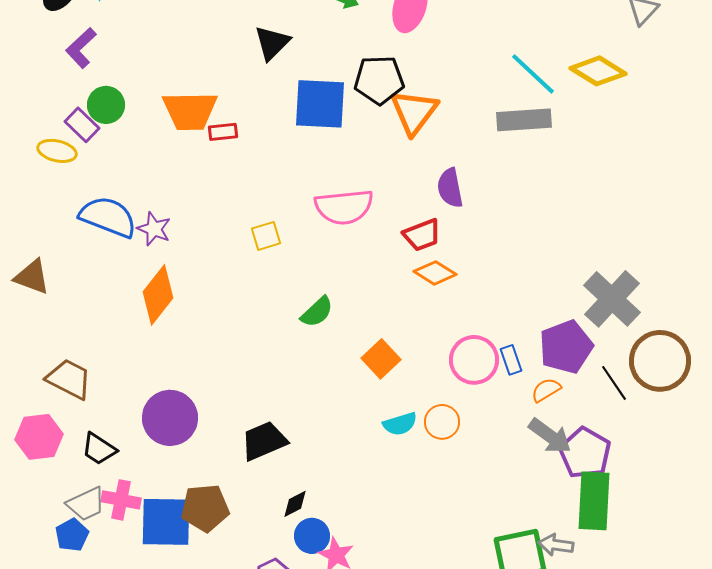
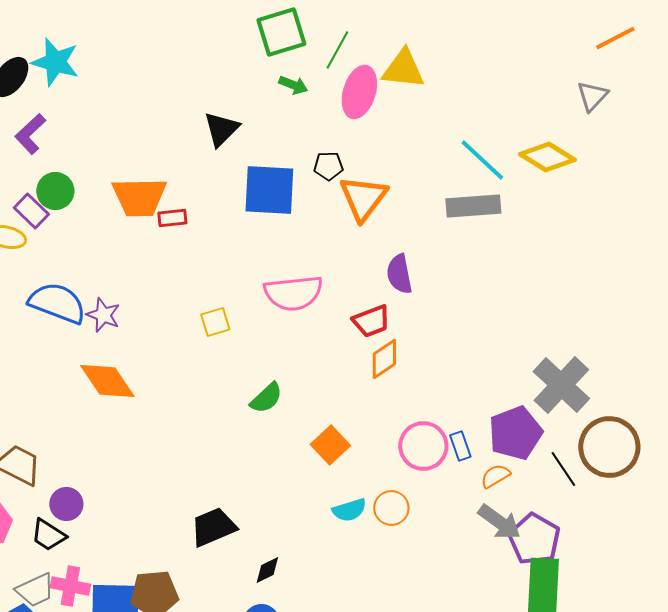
black pentagon: (379, 80) -> (328, 166), size x0.6
orange diamond: (435, 273) -> (384, 359), turned -66
orange diamond: (158, 295) -> (107, 381), turned -72
purple circle: (170, 418) -> (66, 504), moved, size x0.6
black diamond: (295, 504) -> (267, 570), moved

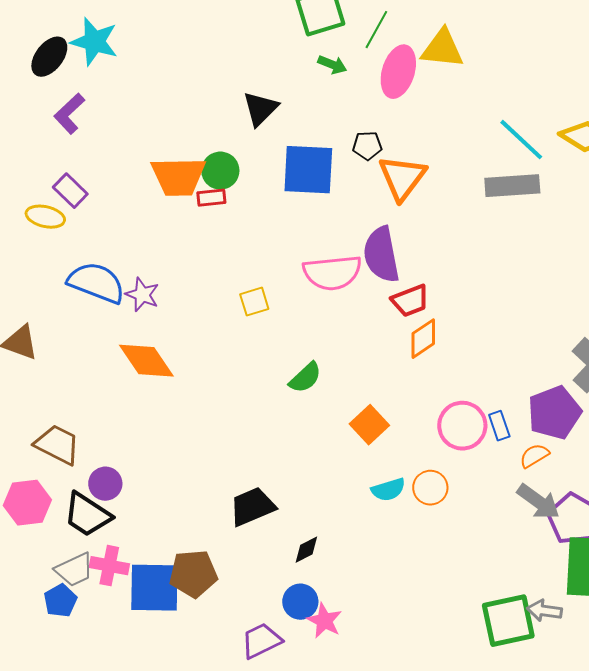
green circle: (55, 191) -> (220, 171), moved
purple semicircle: (399, 274) -> (381, 255), moved, size x1.4
black trapezoid: (48, 535) -> (87, 515), size x1.4

